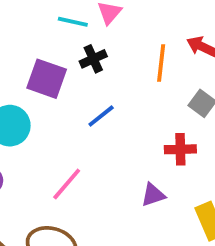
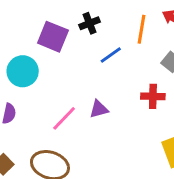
blue line: (101, 116) -> (111, 55), moved
purple triangle: (153, 195) -> (99, 109), moved

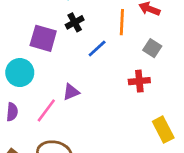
purple triangle: (99, 109) -> (71, 92), moved
pink line: (64, 118) -> (46, 110), moved

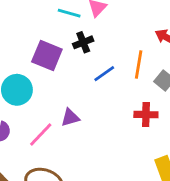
orange line: (122, 22) -> (139, 65), moved

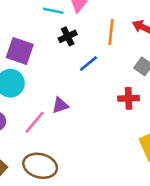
purple square: (47, 56) -> (20, 51), moved
orange line: (139, 65) -> (111, 32), moved

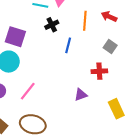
blue line: (88, 64) -> (68, 45), turned -35
purple triangle: (60, 105) -> (81, 95), moved

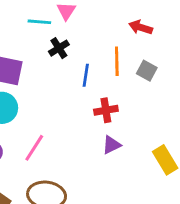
orange line: (85, 21) -> (117, 61), moved
red cross: (99, 71) -> (106, 110), moved

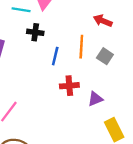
black cross: (59, 48) -> (35, 32), turned 35
purple triangle: (111, 145) -> (95, 99), moved

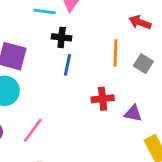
blue line: (55, 56) -> (68, 65), moved
purple triangle: (95, 99) -> (133, 113), turned 35

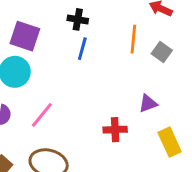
red cross: (103, 99) -> (115, 130), moved
purple triangle: (133, 113) -> (148, 103), turned -36

